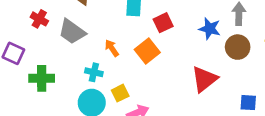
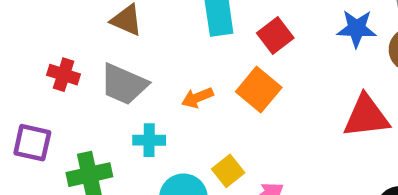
orange arrow: (112, 48) -> (197, 98), turned -66
cyan cross: (94, 72) -> (149, 140), moved
red triangle: (204, 79) -> (366, 116), turned 44

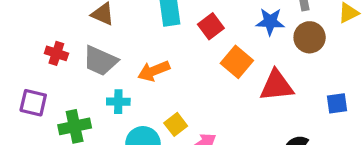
orange square: (259, 90) -> (237, 62), moved
orange arrow: (197, 98) -> (154, 71), size x1.4

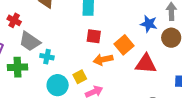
red square: (211, 26) -> (94, 36), moved, turned 35
gray trapezoid: (100, 61) -> (30, 41), moved
orange arrow: (154, 71) -> (103, 60), moved

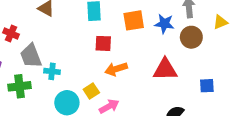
gray trapezoid: (30, 41) -> (31, 56), turned 40
orange square: (124, 45) -> (134, 20), moved, turned 36

